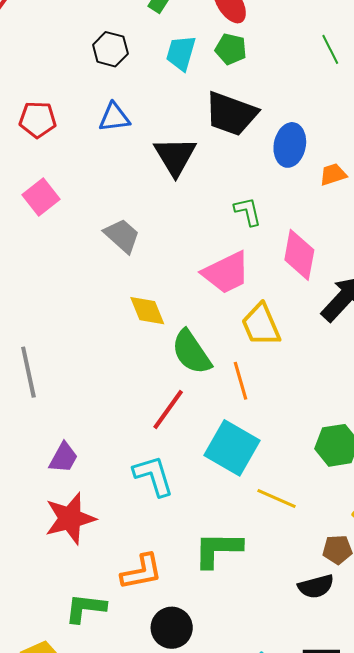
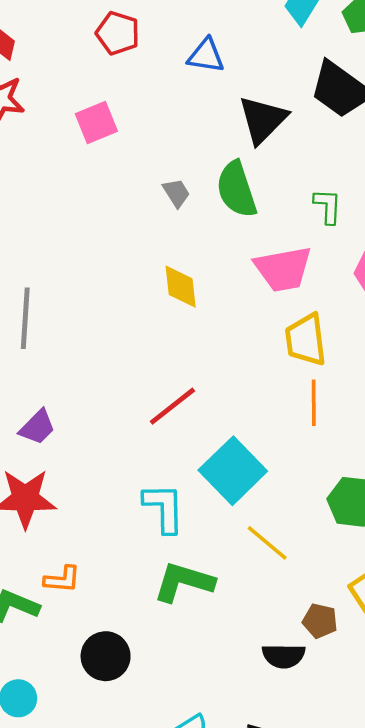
gray trapezoid: (122, 236) -> (176, 193), size x0.7
green semicircle: (191, 352) -> (236, 189), moved
orange line: (240, 381) -> (314, 403), moved
cyan L-shape: (153, 476) -> (164, 508), moved
orange L-shape: (141, 572) -> (62, 579), moved, size x0.7

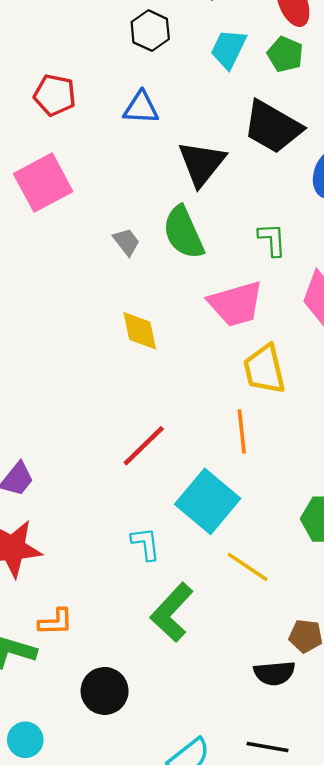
pink square: (96, 123) -> (43, 183), size x1.4
orange line: (314, 403) -> (242, 431), moved
cyan L-shape: (164, 508) -> (146, 544), size x0.7
green L-shape: (184, 582) -> (172, 612), turned -58

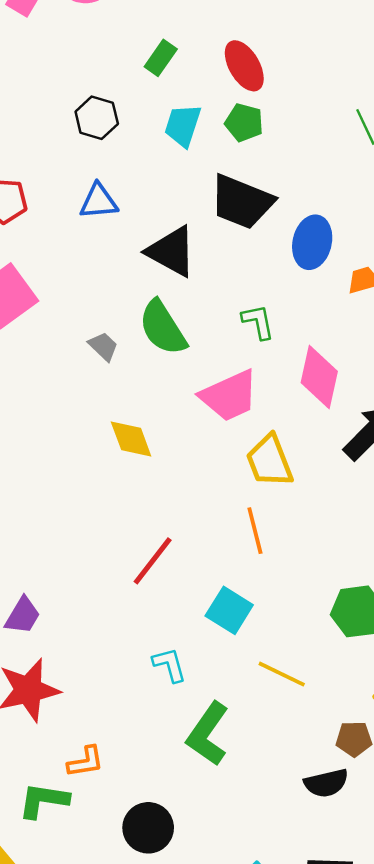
black triangle: (202, 163) -> (172, 251), turned -32
cyan square: (208, 501) -> (229, 610), size x0.7

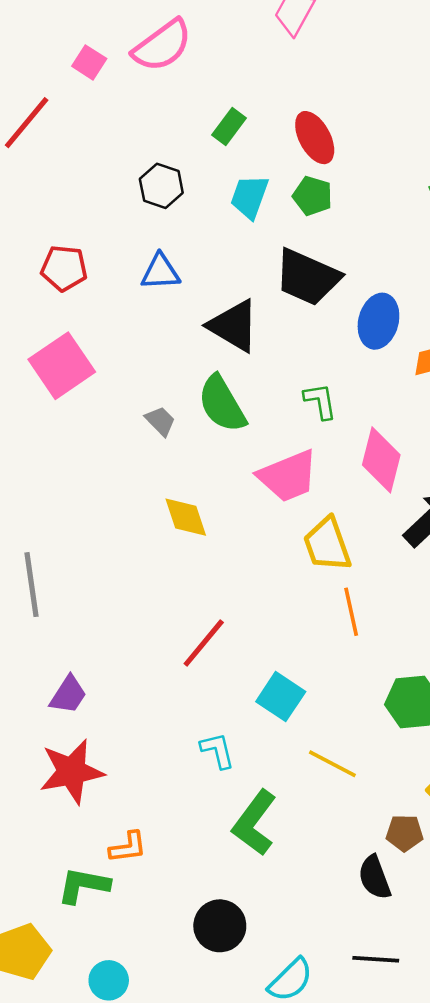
orange line: (255, 531) -> (351, 612), moved
black semicircle: (326, 783) -> (375, 877), turned 81
black circle: (148, 828) -> (220, 926), moved

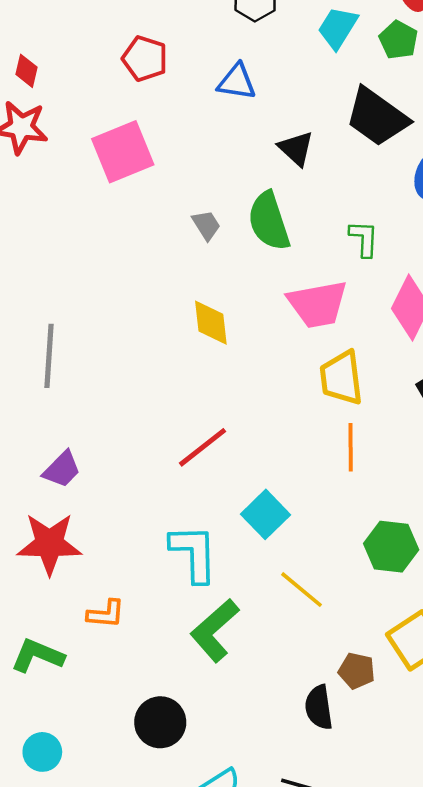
black triangle: (234, 326) -> (296, 149), size x0.7
cyan L-shape: (217, 750) -> (194, 553), size x1.6
orange L-shape: (128, 847) -> (106, 614), moved

